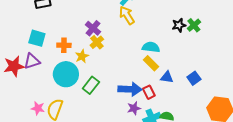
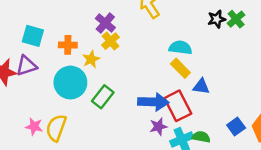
blue square: (194, 78) -> (236, 127), moved
red rectangle: (149, 92) -> (178, 106), size x1.6

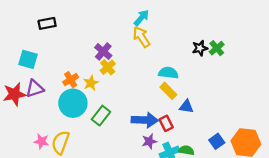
cyan square: (33, 36) -> (28, 59), moved
orange cross: (68, 45) -> (71, 80), moved, turned -32
red rectangle: (178, 106) -> (166, 123), size x0.6

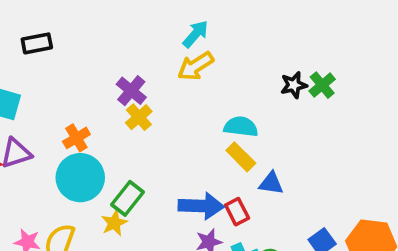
yellow arrow: (141, 37) -> (196, 66), turned -90
yellow star: (91, 83) -> (114, 223), moved

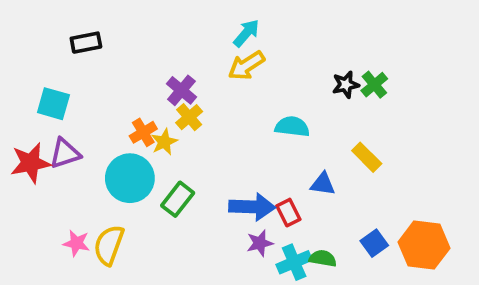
orange cross: (76, 138) -> (143, 132), moved
yellow rectangle: (241, 157) -> (367, 157), moved
yellow star: (114, 223) -> (164, 142), moved

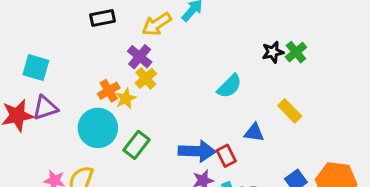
black rectangle: (86, 43) -> (102, 18), moved
yellow arrow: (246, 66) -> (157, 24), moved
cyan semicircle: (292, 127) -> (229, 86), turned 128

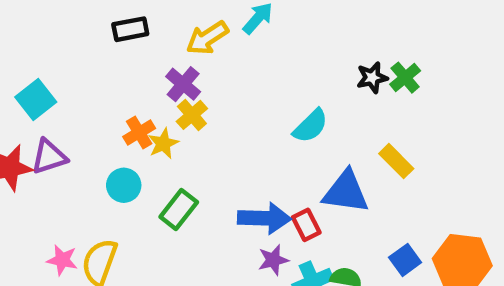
cyan square: (36, 68) -> (36, 100), turned 36
cyan circle: (98, 128) -> (124, 185), size x0.6
blue triangle: (254, 133) -> (346, 192), size x1.6

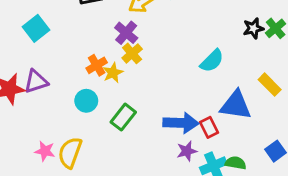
cyan square: (36, 100) -> (36, 28), moved

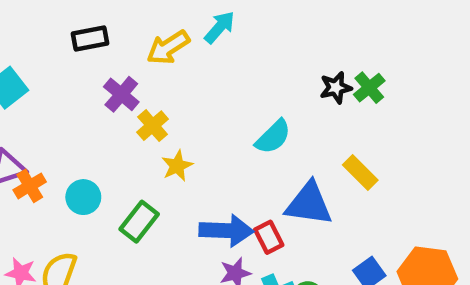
purple cross: (126, 33) -> (121, 94), moved
orange cross: (97, 65) -> (30, 186), moved
yellow star: (113, 73) -> (177, 166), moved

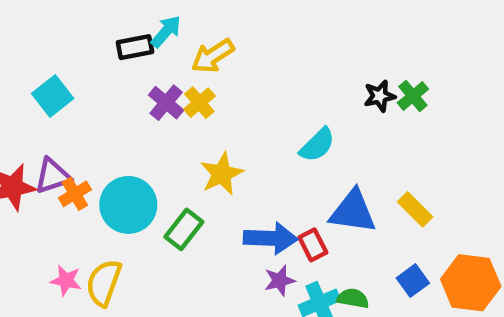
cyan arrow: (220, 27) -> (166, 31), moved
yellow cross: (153, 126) -> (199, 103), moved
yellow star: (177, 166) -> (222, 174), size x1.4
yellow rectangle: (360, 173) -> (415, 209), moved
cyan circle: (83, 197) -> (128, 205), size x1.6

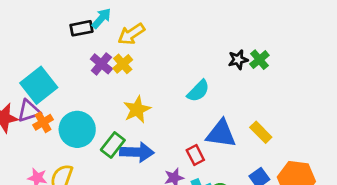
cyan square: (53, 96) -> (39, 85), moved, size x1.4
blue arrow: (271, 238) -> (137, 152), moved

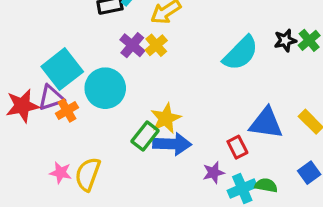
cyan semicircle: (198, 91) -> (241, 53), moved, size x1.4
yellow star: (137, 109) -> (166, 118), moved
cyan circle: (77, 129) -> (105, 88), moved

